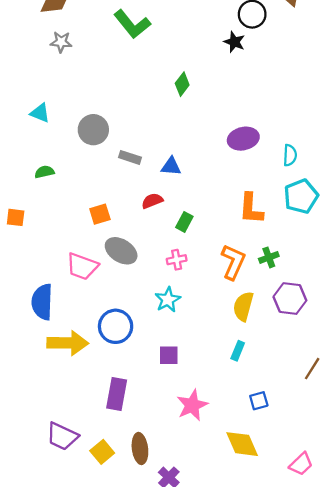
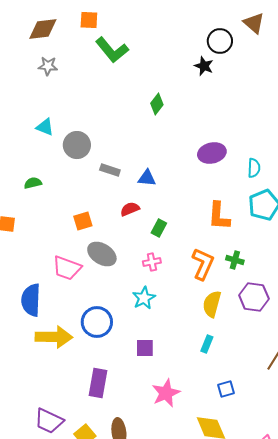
cyan triangle: (40, 113) -> (45, 127), moved
green cross: (269, 257) -> (235, 260), turned 36

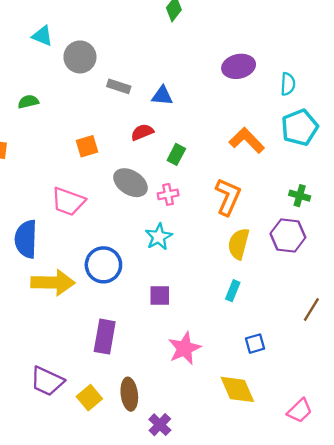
orange L-shape: (219, 216) -> (247, 140), turned 132
gray ellipse: (102, 254) -> (130, 183), moved
green cross: (235, 260) -> (300, 196), moved

